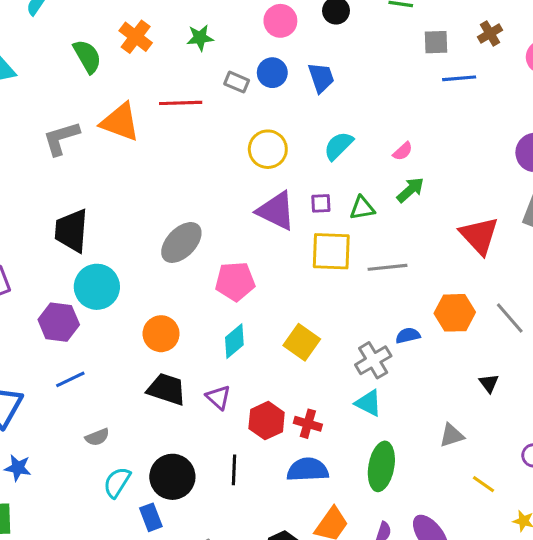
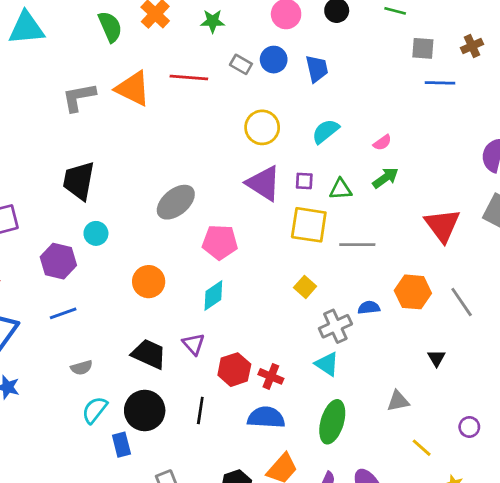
cyan circle: (97, 287) -> (96, 233), size x0.6
yellow square: (302, 342) -> (305, 287), moved, size x0.7
black trapezoid: (167, 389) -> (149, 354), moved

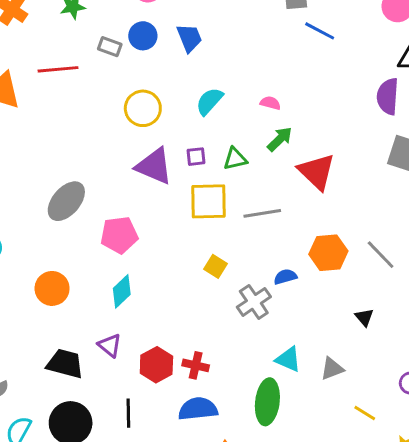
blue line: (440, 83) -> (320, 31), turned 36
pink semicircle: (382, 143) -> (270, 103), turned -120
red triangle: (442, 225) -> (317, 172), moved
cyan triangle: (327, 364) -> (288, 359), moved

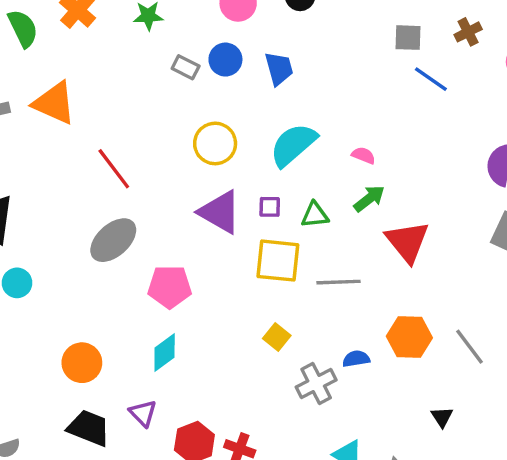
red line: (58, 69) -> (114, 169), moved, turned 51
cyan semicircle: (209, 101) -> (293, 145), size x1.4
orange circle: (52, 288) -> (82, 363), moved

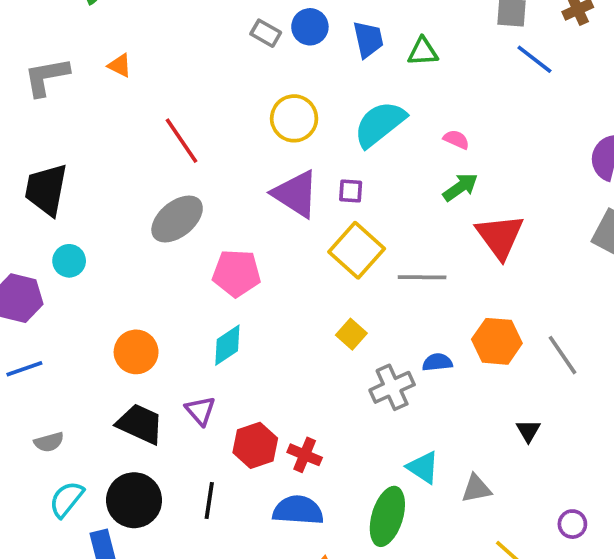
orange triangle: (54, 103) -> (120, 65), size x0.5
green triangle: (315, 215) -> (423, 52), moved
yellow square: (278, 261) -> (357, 250), turned 33

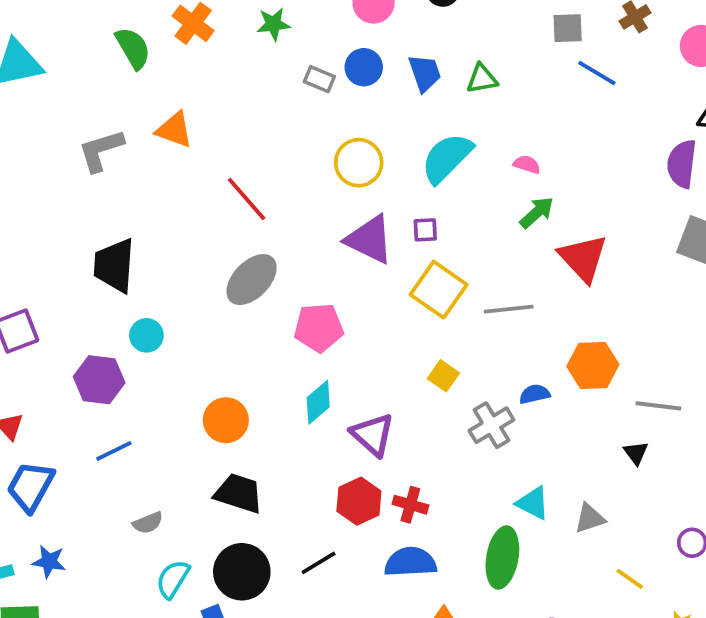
orange triangle: (120, 65) -> (174, 130), size x1.5
gray line: (563, 355) -> (658, 406), moved, turned -42
purple triangle: (200, 411) -> (373, 435), moved, size x1.4
black line: (209, 500) -> (319, 563), turned 57

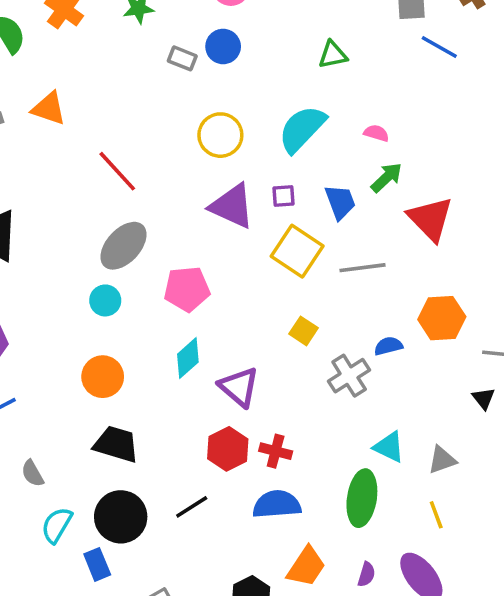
blue trapezoid: (425, 73) -> (340, 202), moved
cyan circle: (146, 335) -> (105, 300), moved
gray semicircle: (148, 523) -> (33, 473), turned 84
yellow line: (630, 579) -> (436, 515), moved, turned 36

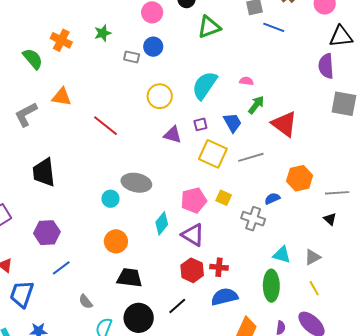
green triangle: (333, 55) -> (209, 27), moved, size x1.4
purple triangle: (232, 206) -> (173, 135), size x0.7
gray ellipse: (124, 246) -> (136, 183), moved, turned 68
pink pentagon: (187, 289) -> (194, 200), moved
gray cross: (349, 376) -> (253, 219), turned -30

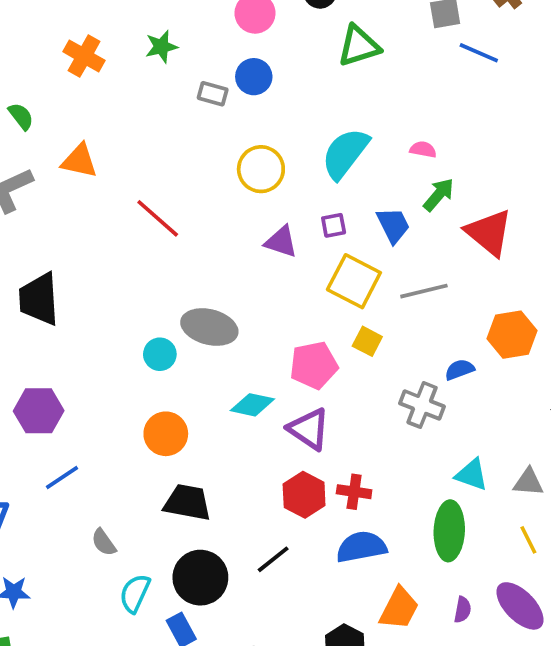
green semicircle: (33, 59) -> (21, 116), moved, size x0.7
yellow square: (224, 198) -> (367, 341), moved
cyan diamond: (162, 223) -> (252, 405), turned 60
gray triangle: (313, 257) -> (528, 482), turned 30

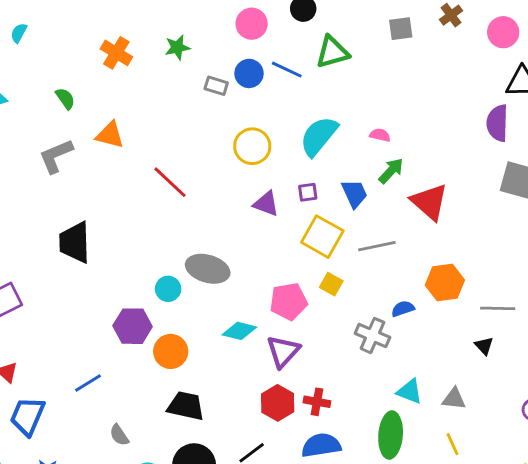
blue line: (479, 53) -> (287, 70), moved
purple hexagon: (39, 411) -> (133, 326), moved
purple triangle: (309, 429) -> (283, 351), turned 36

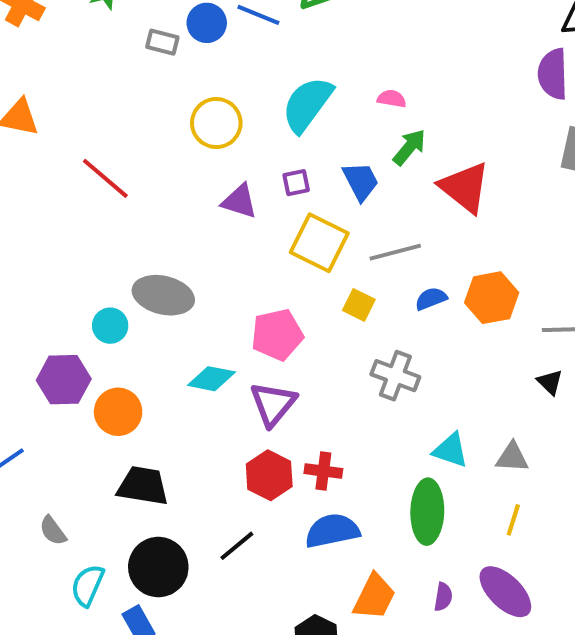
yellow square: (331, 284) -> (359, 305), moved
blue semicircle: (403, 309) -> (431, 299), moved
yellow line: (452, 444) -> (513, 520), turned 45

